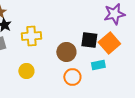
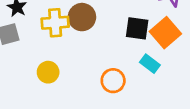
brown circle: (66, 52) -> (82, 17), moved
cyan rectangle: (98, 65) -> (150, 64), turned 48

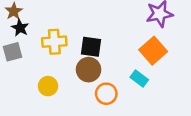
brown circle: (82, 17) -> (89, 70), moved
black square: (137, 28) -> (91, 47), moved

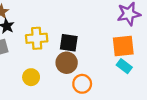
orange square: (153, 51) -> (123, 46), turned 35
cyan rectangle: (139, 78) -> (124, 66), moved

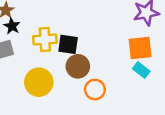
black square: (69, 43) -> (68, 44), moved
yellow circle: (31, 77) -> (39, 82), size x1.5

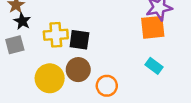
orange square: (140, 48) -> (153, 27), moved
brown circle: (78, 66) -> (78, 70), moved

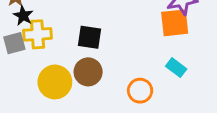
yellow cross: (56, 35) -> (38, 34), moved
orange circle: (107, 86) -> (140, 91), moved

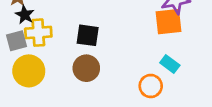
yellow circle: (55, 82) -> (29, 71), moved
orange circle: (140, 91) -> (151, 86), moved

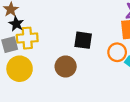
black square: (88, 35) -> (83, 40), moved
orange circle: (151, 86) -> (117, 52), moved

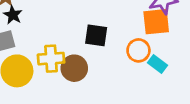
yellow cross: (27, 38) -> (51, 59), moved

